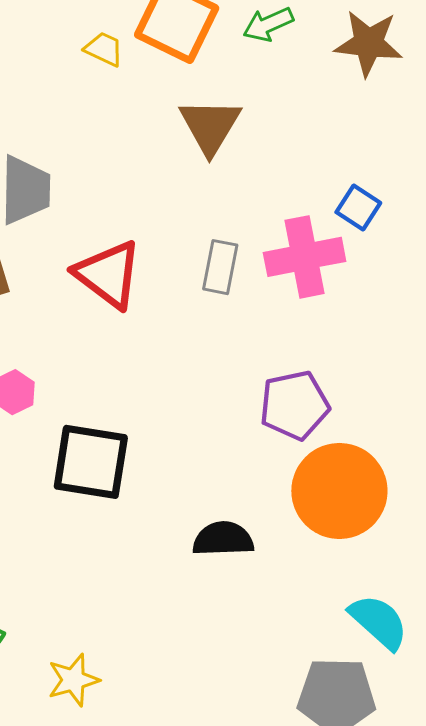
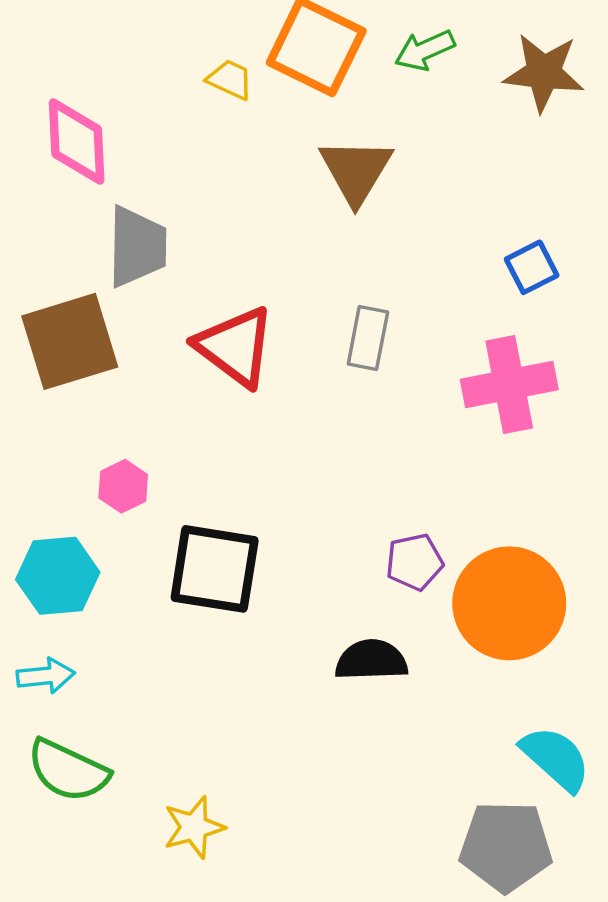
blue square: (358, 207) -> (532, 267), turned 30
pink cross: (305, 257) -> (509, 385), moved
purple pentagon: (294, 405) -> (414, 562), moved, size x0.7

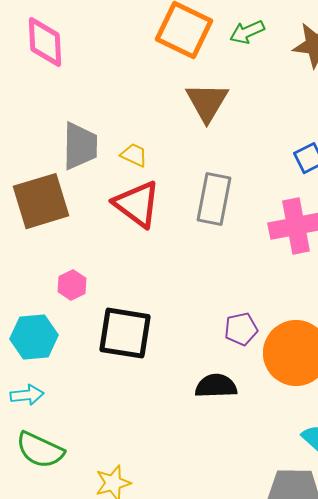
yellow trapezoid: (230, 79) -> (134, 155), moved
pink diamond: (77, 142) -> (45, 42), moved
gray rectangle: (368, 338) -> (214, 199), size x1.4

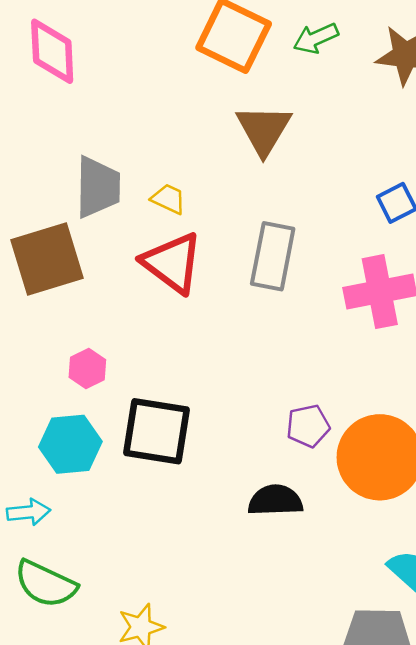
cyan hexagon: (34, 337) -> (70, 444), moved

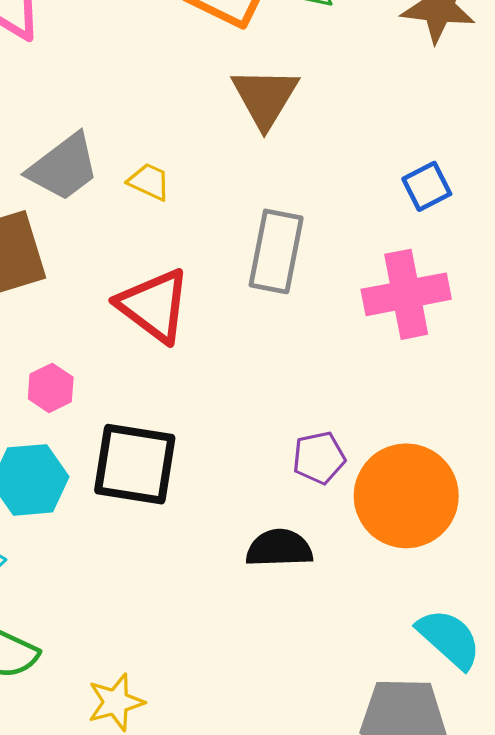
gray trapezoid: (98, 187) -> (63, 167), turned 52
red triangle: (172, 263) -> (154, 305), moved

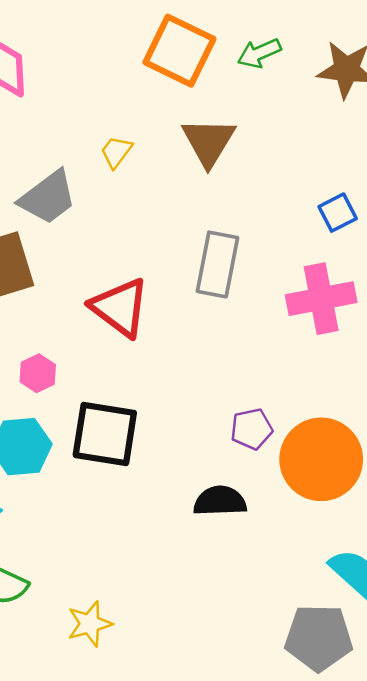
yellow trapezoid: (149, 182) -> (116, 152), moved, turned -78

